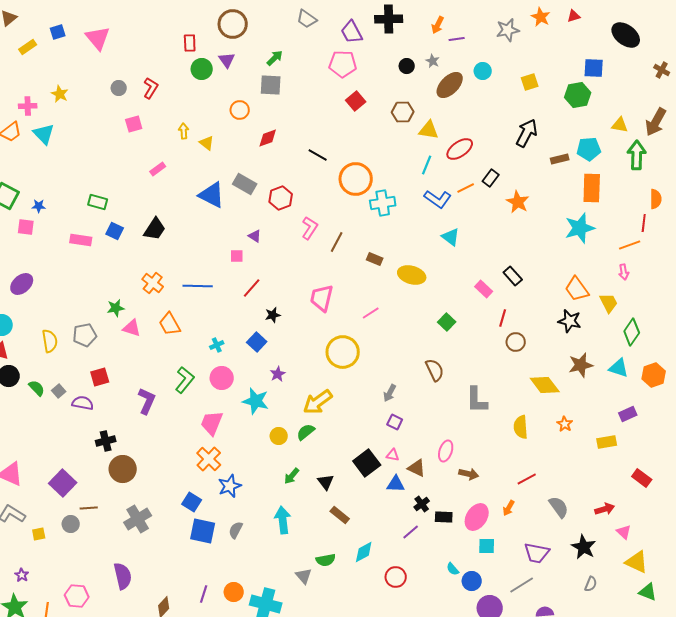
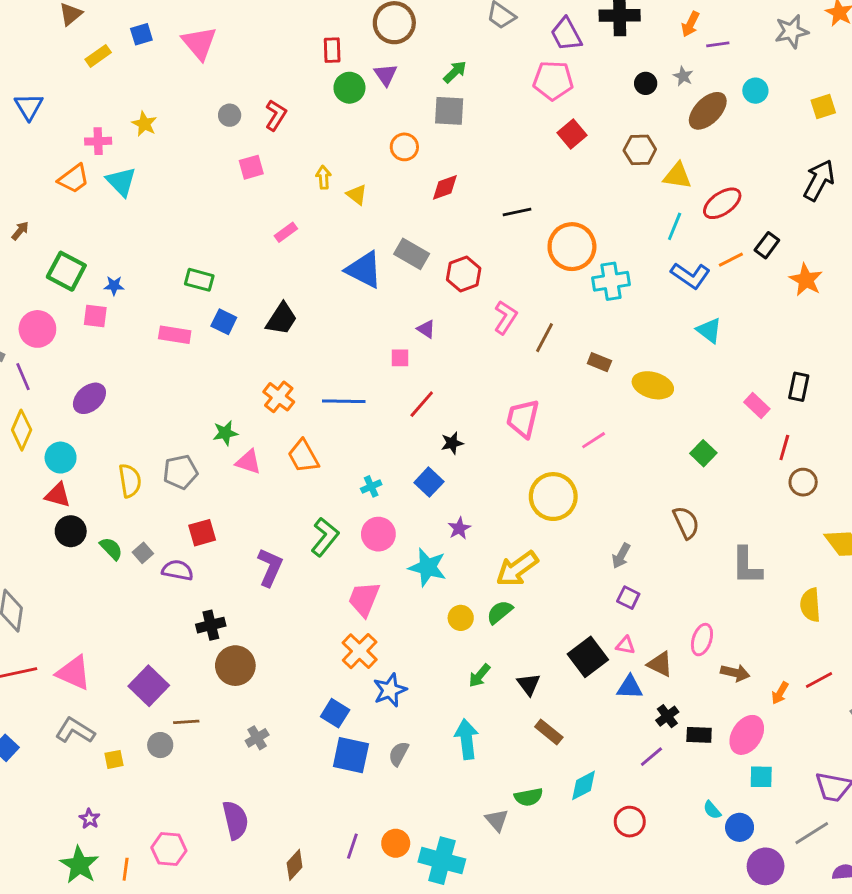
black line: (318, 155) -> (517, 212), turned -42
black rectangle: (513, 276) -> (799, 387), turned 54
orange arrow: (509, 508) -> (780, 693), moved
gray cross: (138, 519) -> (257, 738), size x0.6

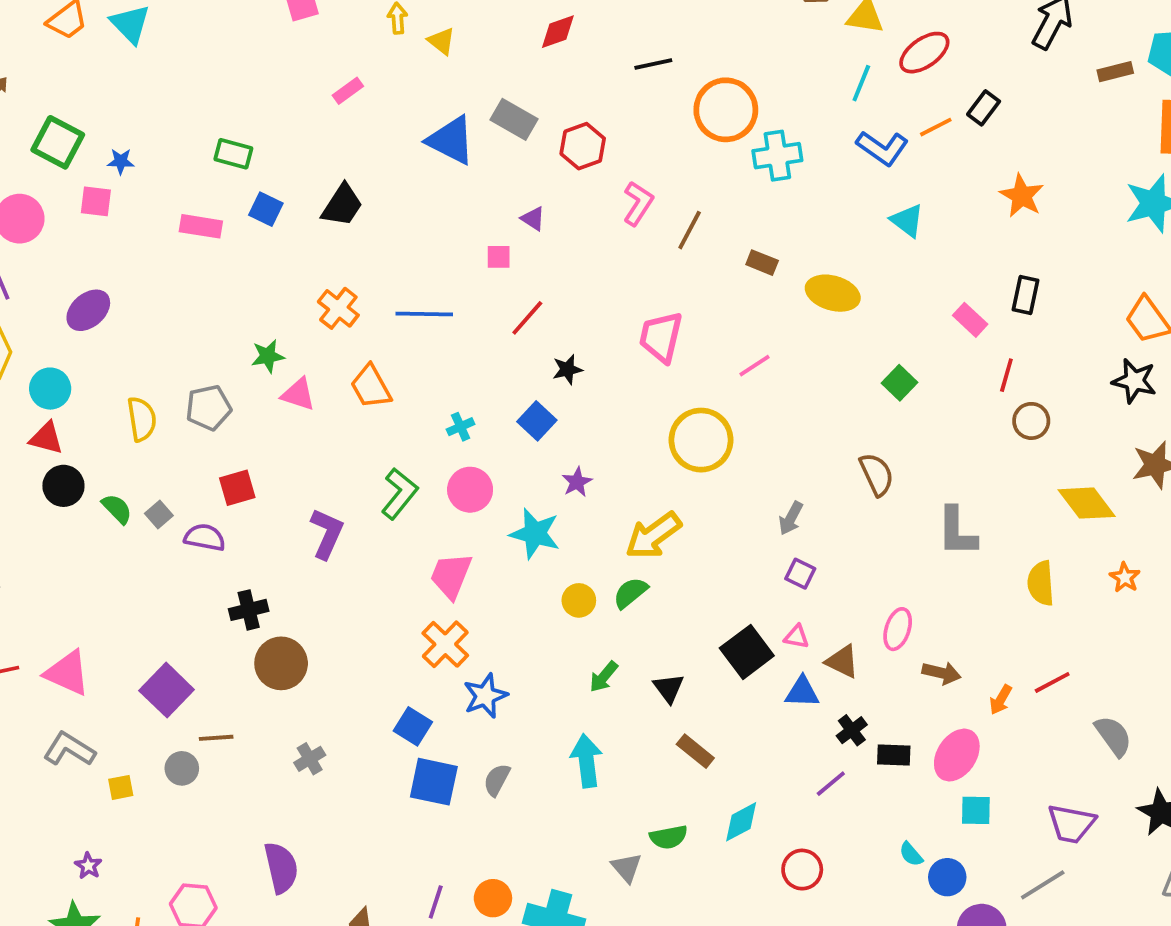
orange star: (806, 280) -> (1022, 196), moved

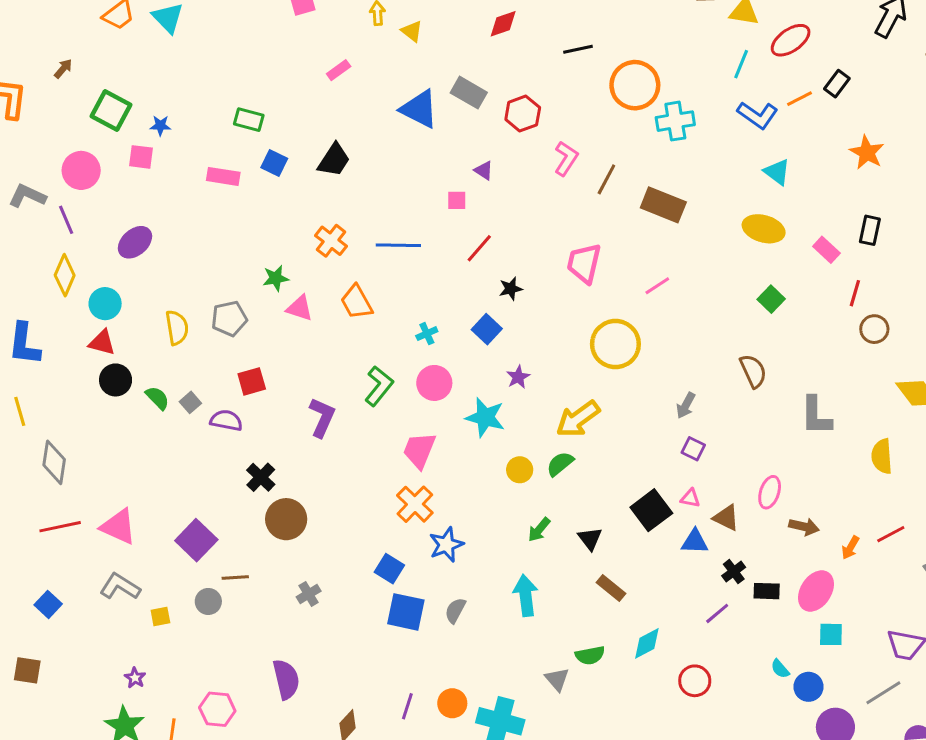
brown rectangle: (762, 263) -> (663, 205), size x1.8
yellow ellipse: (833, 293) -> (764, 229), moved
black cross: (249, 610) -> (261, 477), turned -32

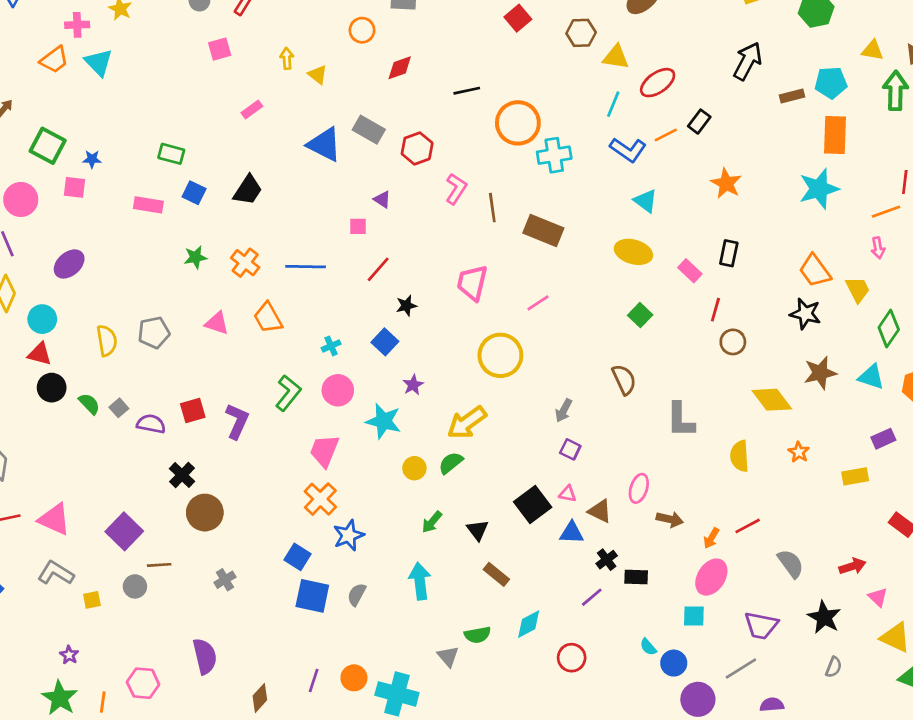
brown line: (606, 179) -> (492, 208), turned -36
green star: (276, 278) -> (195, 257), moved
red square: (252, 381) -> (193, 410), moved
pink ellipse: (816, 591) -> (711, 577), moved

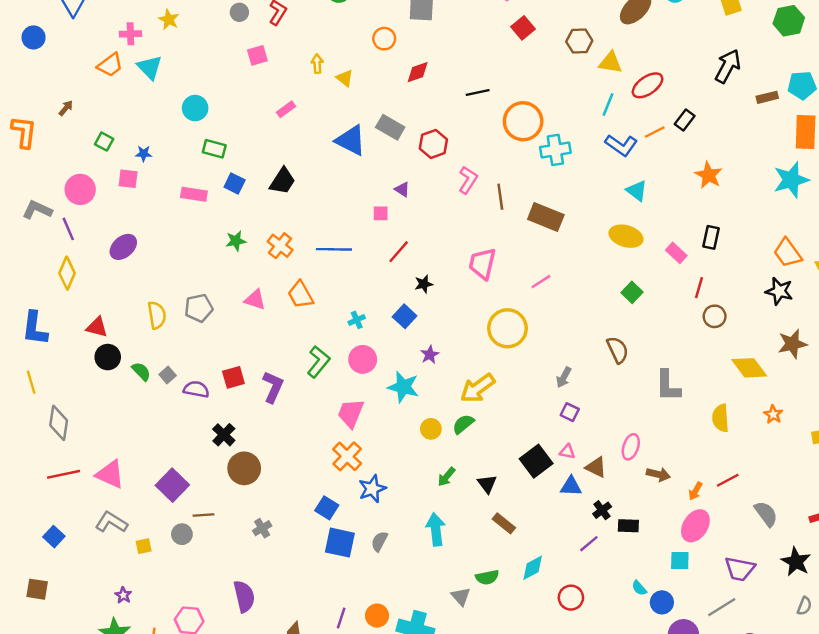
green square: (48, 146) -> (104, 142), size x0.6
cyan circle: (42, 319) -> (195, 108), moved

